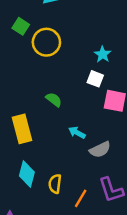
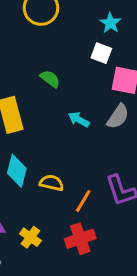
gray semicircle: (100, 150) -> (118, 116), moved, turned -30
yellow semicircle: (55, 184) -> (52, 183), turned 96

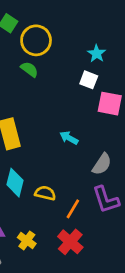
green semicircle: (50, 79) -> (29, 69), moved
gray semicircle: (118, 116) -> (102, 164), moved
red cross: (80, 239) -> (70, 242), turned -30

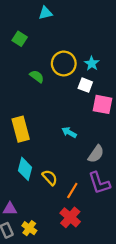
yellow circle: (36, 40) -> (64, 63), moved
yellow semicircle: (45, 193) -> (50, 178), turned 35
yellow cross: (27, 240) -> (29, 228), moved

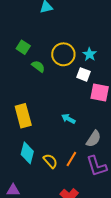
green square: (20, 39) -> (23, 47), moved
orange line: (72, 190) -> (71, 159), moved

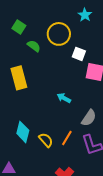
cyan star: (90, 54) -> (85, 15), moved
yellow rectangle: (23, 116) -> (19, 78), moved

